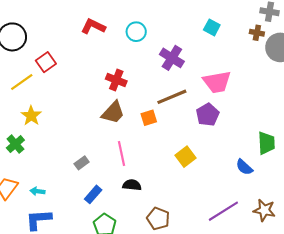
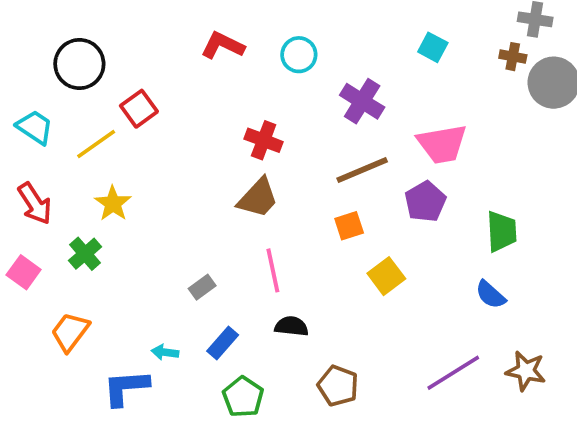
orange square: (149, 118) -> (349, 226), moved
green trapezoid: (266, 143) -> (502, 231), moved
cyan arrow: (37, 191) -> (165, 352), moved

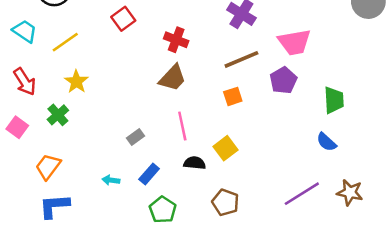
red square: (139, 109) -> (123, 19), moved
yellow square: (386, 276) -> (225, 148), moved
blue L-shape: (126, 388) -> (54, 206), moved

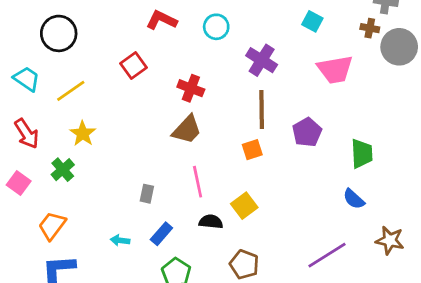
pink trapezoid: (294, 42) -> (335, 69), moved
brown line: (241, 59) -> (262, 110), turned -68
gray rectangle: (136, 137) -> (147, 194), turned -42
brown star: (350, 193) -> (390, 240), moved

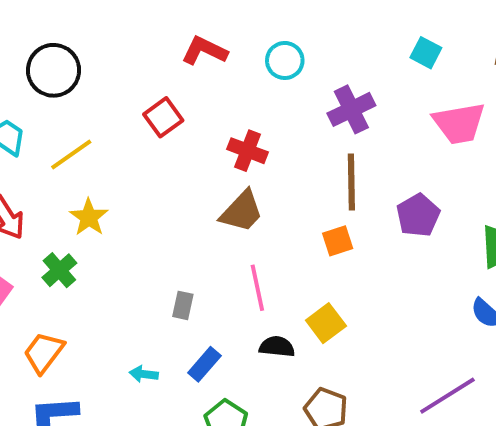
purple cross: (262, 60) -> (351, 109), turned 32

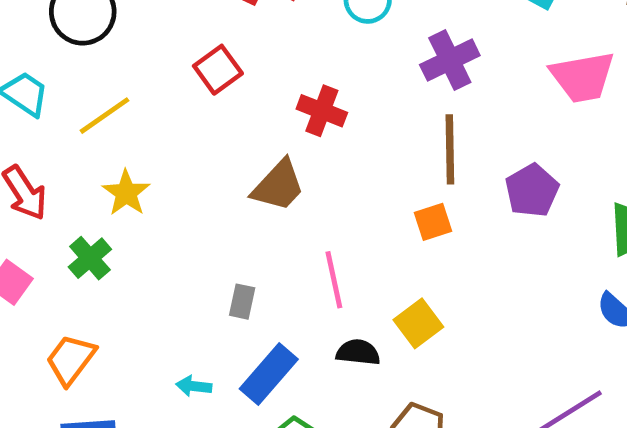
brown trapezoid: (242, 211) -> (278, 186), moved
blue rectangle: (204, 364) -> (269, 374), size x1.4

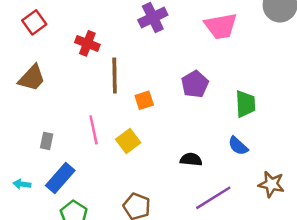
brown line: (450, 149) -> (115, 76), moved
brown trapezoid: (278, 186) -> (32, 78), moved
yellow square: (418, 323) -> (128, 141), moved
black semicircle: (358, 352) -> (191, 159), moved

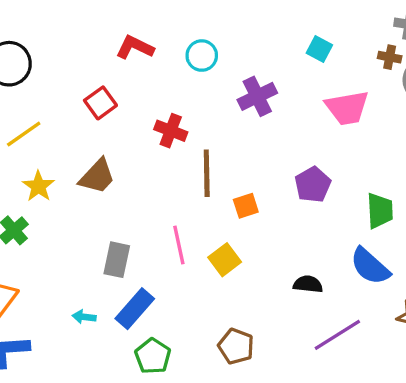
gray rectangle: (47, 141) -> (117, 260), size x1.5
blue semicircle: (238, 146) -> (370, 266), size x1.5

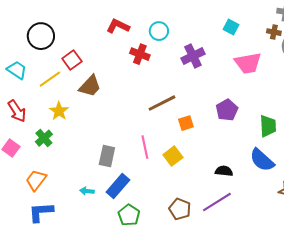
red square: (100, 103) -> (72, 60), moved
red cross: (171, 131) -> (140, 54), moved
brown line: (207, 173) -> (162, 103), turned 64
brown trapezoid: (97, 176) -> (90, 86), moved
purple line: (337, 335) -> (217, 202), moved

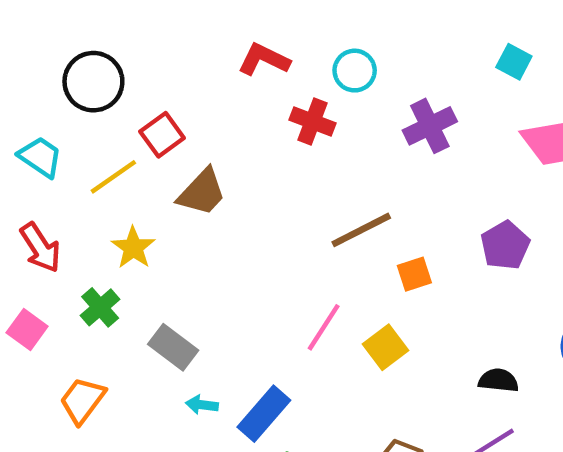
pink line: (145, 147) -> (324, 327), turned 45
gray rectangle: (107, 156) -> (173, 347), moved, turned -65
cyan arrow: (87, 191) -> (202, 405), moved

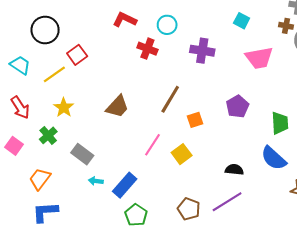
purple cross: (430, 126) -> (202, 51), turned 35
brown trapezoid: (202, 192) -> (117, 107), moved
brown line: (361, 230) -> (170, 99), turned -32

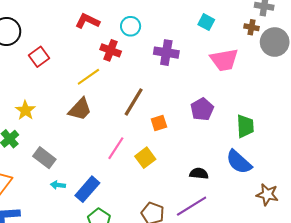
yellow line: (54, 74) -> (88, 77), moved

